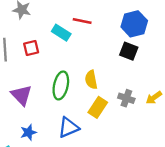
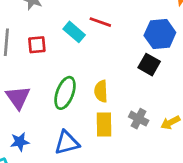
yellow rectangle: (98, 107) -> (104, 124), turned -42

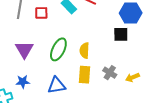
black square: (149, 65) -> (121, 34), turned -35

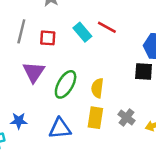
purple triangle: (24, 50) -> (34, 72), moved

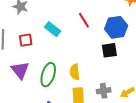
red line: (107, 27) -> (84, 20), moved, turned 42
gray cross: (126, 118) -> (104, 91), turned -32

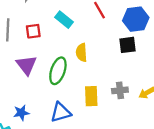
yellow semicircle: (75, 72) -> (81, 53), moved

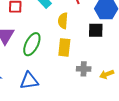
yellow semicircle: (81, 53) -> (63, 21), moved
yellow rectangle: (91, 96) -> (64, 47), moved

